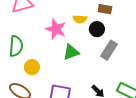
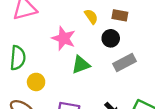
yellow semicircle: (80, 19) -> (91, 17), moved, turned -128
gray rectangle: (109, 50) -> (124, 62), turned 30

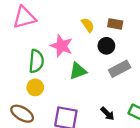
green semicircle: (18, 58) -> (36, 61), moved

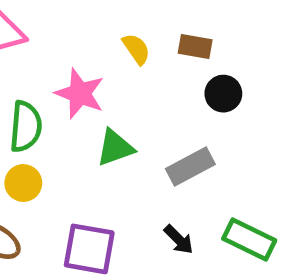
black circle: (106, 46) -> (223, 94), moved
gray rectangle: (120, 69) -> (190, 167), moved

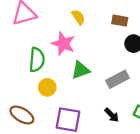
yellow semicircle: (136, 49) -> (78, 17), moved
yellow circle: (23, 183) -> (47, 87), moved

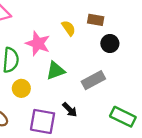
yellow semicircle: (78, 17) -> (69, 28), moved
black arrow: (112, 115) -> (70, 110), moved

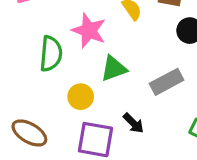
yellow circle: (21, 88) -> (81, 97), moved

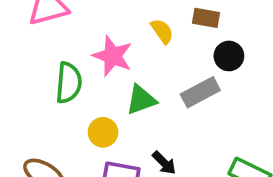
gray rectangle: (167, 82) -> (200, 92), moved

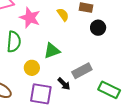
pink star: (113, 56) -> (30, 18), moved
gray rectangle: (200, 92) -> (82, 71), moved

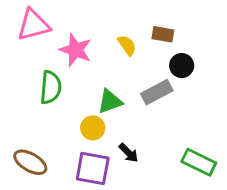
yellow circle: (32, 68) -> (93, 128), moved
gray rectangle: (82, 71) -> (157, 92), moved

